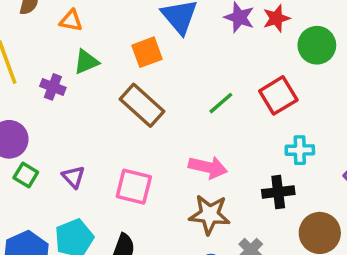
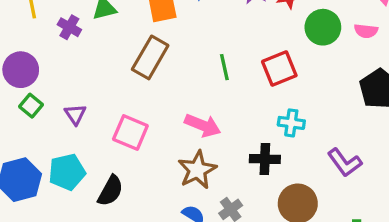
green line: (221, 103) -> (224, 67), turned -70
brown rectangle: (142, 105) -> (150, 57), turned 69
brown star: (210, 215) -> (197, 170), turned 30

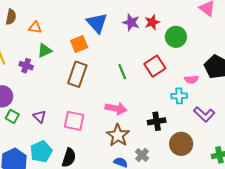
pink semicircle: (366, 31) -> (191, 79), moved
cyan cross: (291, 123) -> (179, 96), moved

